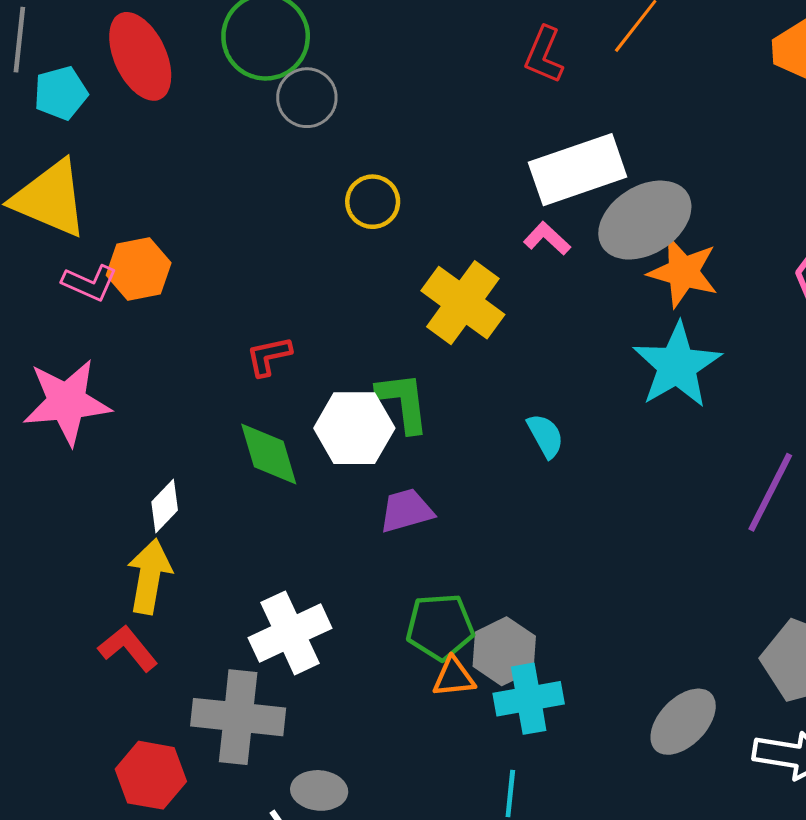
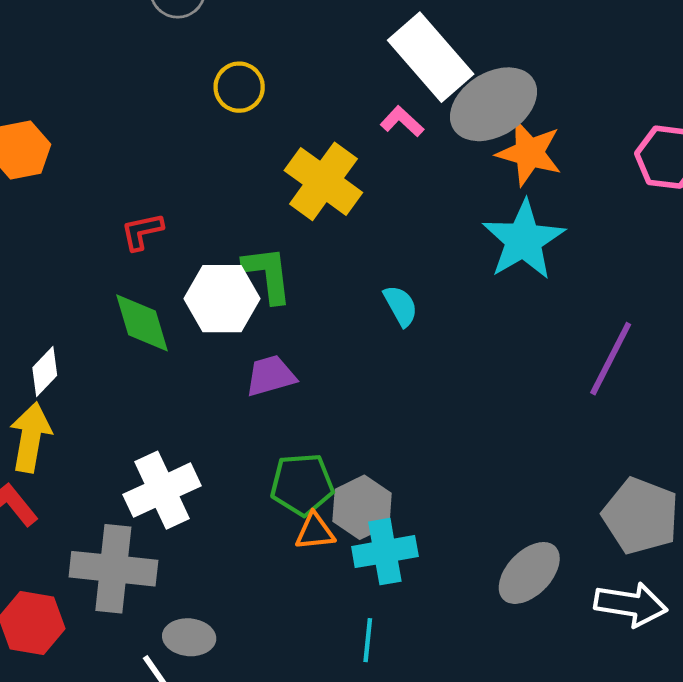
white rectangle: (578, 170) -> (431, 57), turned 68

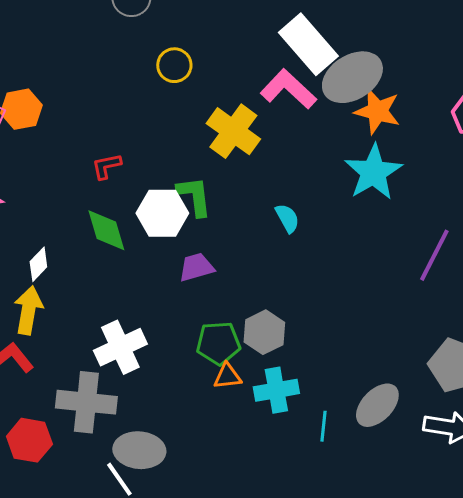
pink L-shape: (402, 121) -> (288, 89), size x1.8
gray hexagon: (362, 507) -> (264, 332), moved
gray ellipse: (189, 637) -> (139, 450), size x1.4
cyan line: (368, 640) -> (323, 426), moved

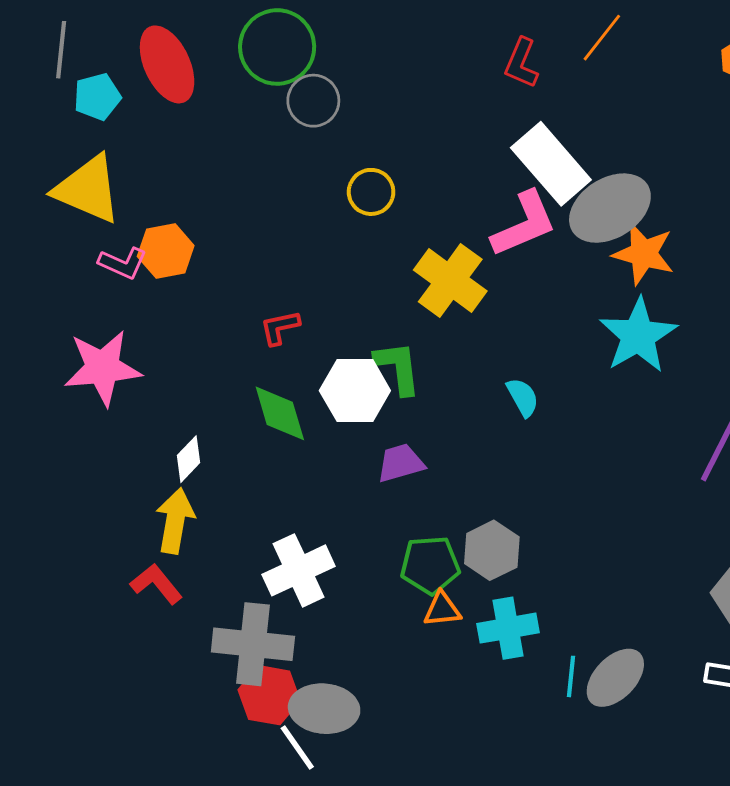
pink L-shape: (288, 89) -> (524, 224), turned 114
gray ellipse: (377, 405) -> (615, 678), moved
red hexagon: (29, 440) -> (269, 695), moved

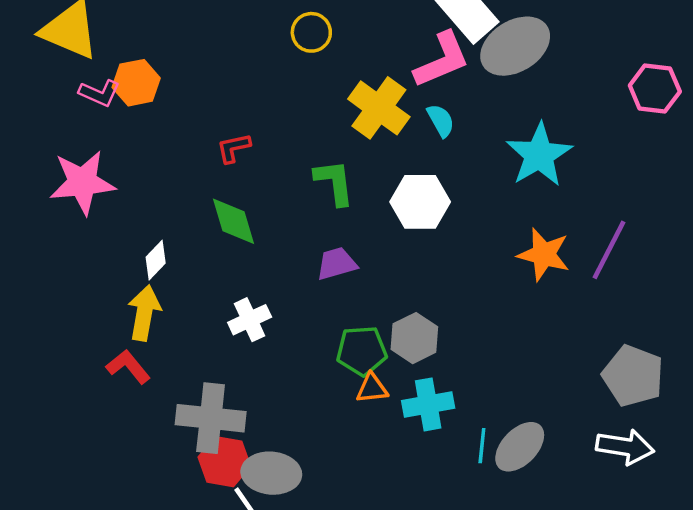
orange star: (643, 254) -> (544, 254), moved
white hexagon: (355, 391) -> (420, 202), moved
cyan semicircle: (523, 397) -> (441, 121), moved
white cross: (299, 570) -> (250, 320), moved, size x0.7

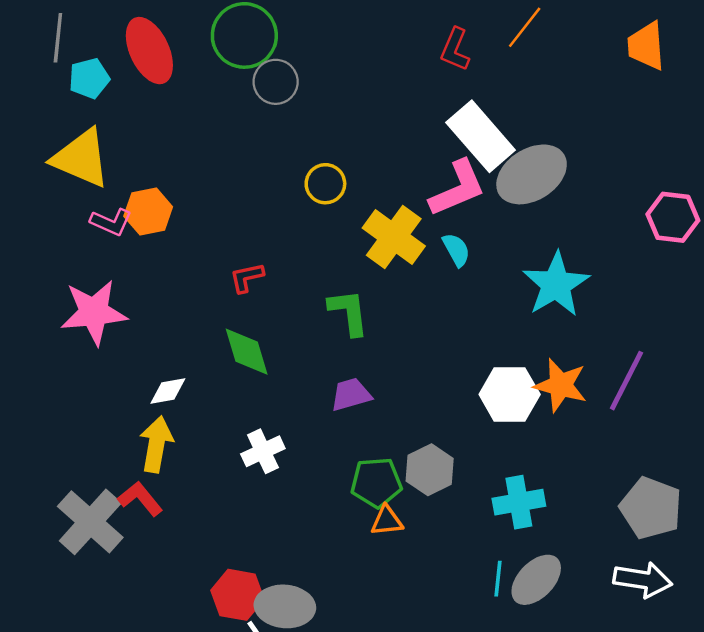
yellow circle: (311, 32) -> (325, 184), moved
white hexagon: (420, 202) -> (510, 394), moved
white diamond: (156, 260) -> (168, 391), turned 36
cyan cross: (428, 404) -> (519, 502), moved
gray cross: (211, 418) -> (90, 522), moved, turned 36

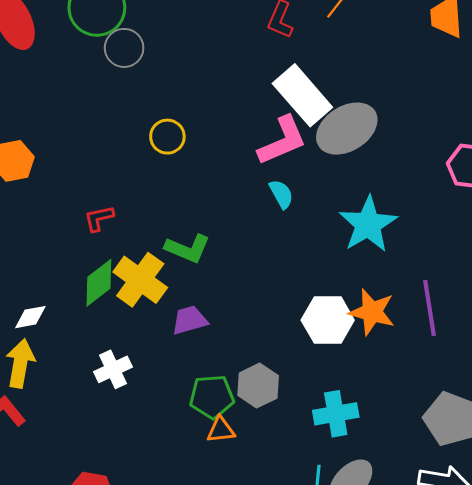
yellow cross: (394, 237) -> (140, 280), moved
green L-shape: (349, 312) -> (188, 248), turned 120
green diamond: (247, 352) -> (99, 283), turned 69
purple line: (627, 381) -> (429, 308), turned -36

